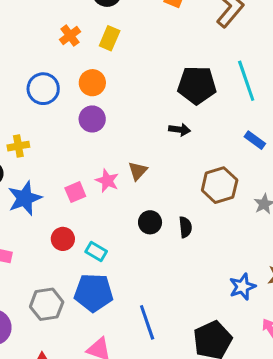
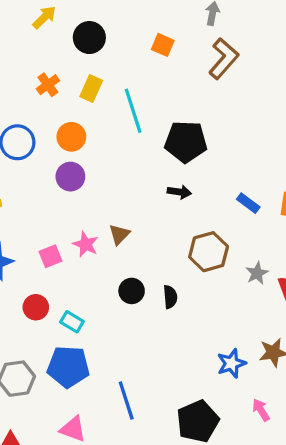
cyan line: (246, 81) -> (133, 111), moved
black arrow: (180, 130) -> (179, 192), moved

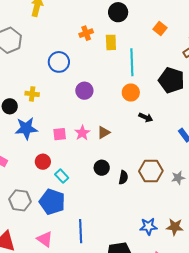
yellow rectangle: (91, 89) -> (111, 42), turned -42
orange circle: (71, 137) -> (131, 93), moved
black pentagon: (186, 142) -> (171, 80), moved
brown hexagon: (209, 252) -> (151, 171), moved

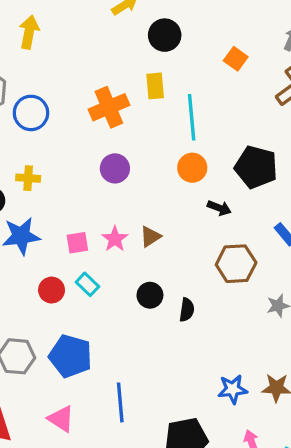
orange cross: (86, 33) -> (109, 107), moved, size x1.6
blue circle: (59, 62) -> (31, 113), moved
black pentagon: (171, 80) -> (256, 167), moved
brown hexagon: (151, 171) -> (236, 264), moved
cyan rectangle: (62, 176) -> (87, 284), moved

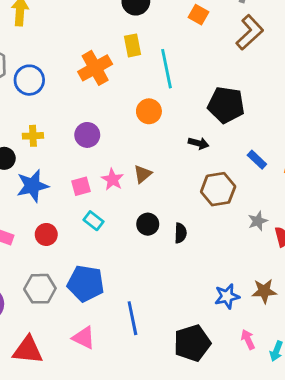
purple circle: (115, 168) -> (87, 135), moved
orange circle: (192, 168) -> (149, 111), moved
red circle: (52, 290) -> (46, 234), moved

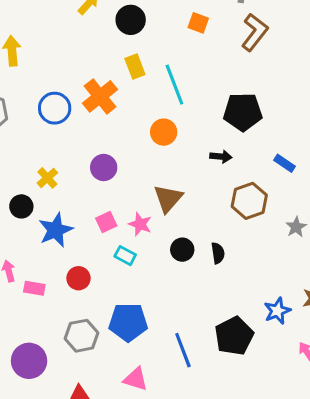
blue circle: (29, 80) -> (55, 108), moved
yellow cross: (33, 136) -> (47, 178), turned -30
brown triangle: (143, 174) -> (168, 198), size x1.5
pink star: (113, 179) -> (140, 224), moved
black pentagon: (192, 343) -> (234, 336), moved

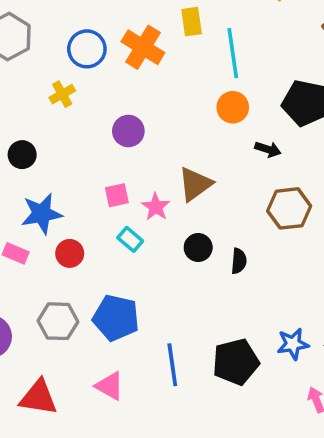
orange cross: (100, 96) -> (143, 47), turned -32
orange circle: (164, 132) -> (233, 107), moved
yellow cross: (47, 178) -> (62, 94), moved
blue star: (56, 230) -> (42, 214), moved

